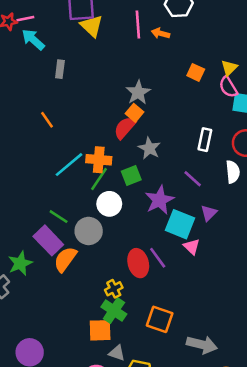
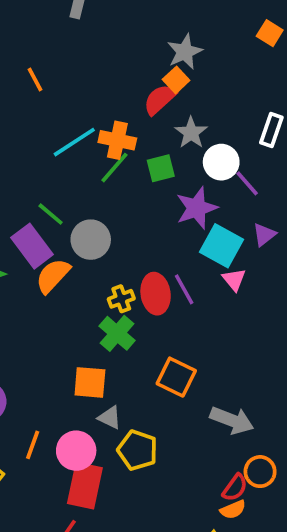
orange line: (47, 120) -> (35, 79), moved
white circle: (109, 204) -> (221, 162), moved
yellow cross: (114, 289) -> (121, 299), moved
green cross: (114, 311) -> (117, 333), moved

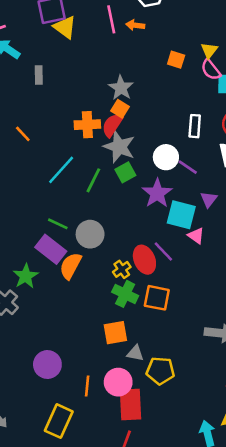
gray star: (191, 133) -> (119, 147), moved, size x1.4
orange cross: (117, 140) -> (87, 125), moved
orange square: (176, 377) -> (157, 298), moved

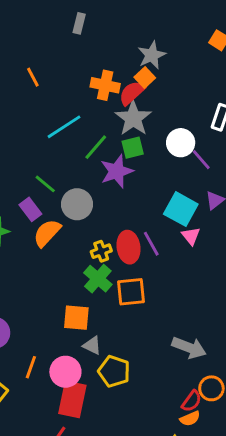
gray rectangle: (39, 75) -> (79, 23), moved
purple star: (157, 193) -> (117, 171), moved
purple rectangle: (51, 249) -> (30, 209), size x0.7
orange square: (157, 298) -> (131, 292), turned -32

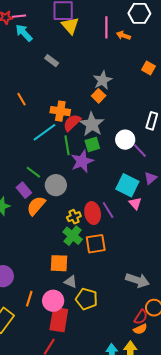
gray rectangle: (79, 23) -> (52, 61), turned -64
orange cross: (105, 85) -> (60, 111), moved
red semicircle: (132, 93) -> (72, 123), moved
green line: (96, 147) -> (67, 145), turned -48

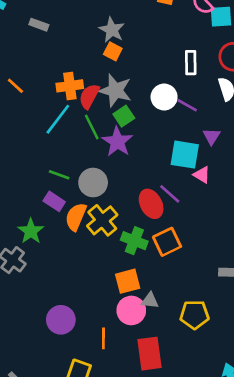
yellow cross: (74, 217) -> (102, 220), moved, size x1.6
yellow pentagon: (87, 299) -> (194, 315), moved
pink circle: (53, 301) -> (131, 310), moved

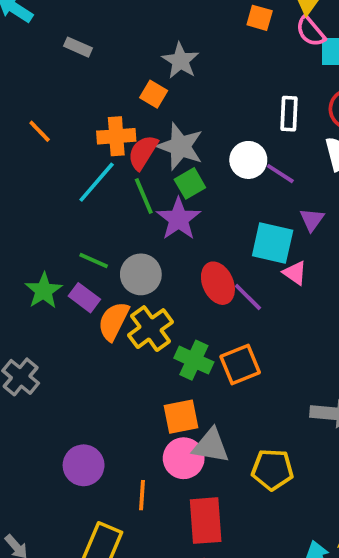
orange square: (113, 51) -> (154, 94), moved
red ellipse: (151, 204) -> (218, 283), moved
green star: (31, 231) -> (44, 291), moved
gray triangle: (150, 300) -> (211, 446), size x1.5

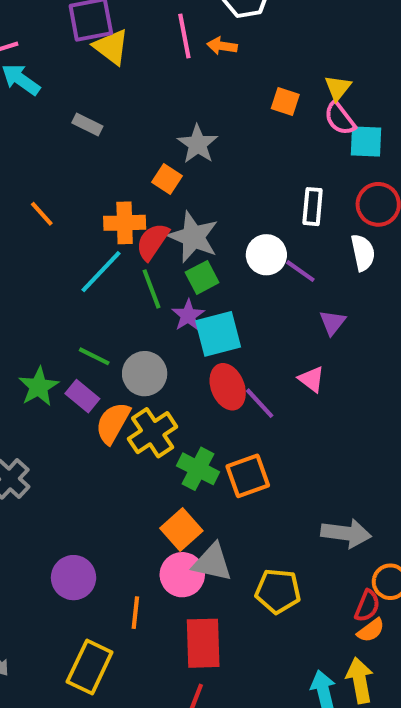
purple star: (179, 219) -> (188, 315), size x0.7
cyan square: (273, 243) -> (218, 334), moved, turned -30
orange square: (181, 417) -> (181, 530), turned -33

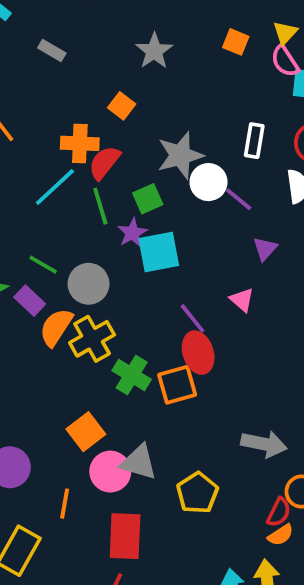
gray star: (198, 144) -> (154, 51), moved
gray star: (193, 237) -> (180, 155), moved, turned 30
red ellipse: (228, 387) -> (198, 353), moved
orange square: (181, 530) -> (86, 432), moved
yellow pentagon: (278, 591) -> (197, 493), turned 30

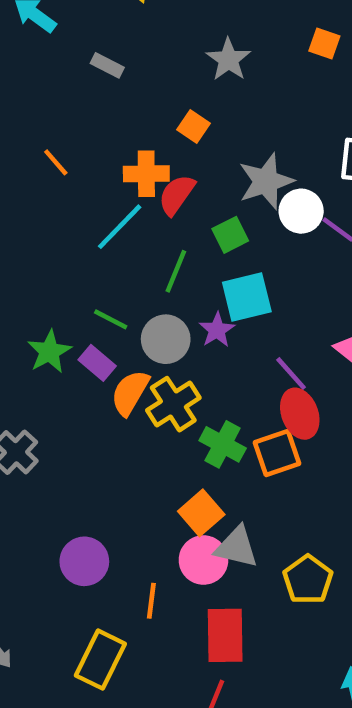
green line: (100, 206) -> (176, 271), moved, turned 42
purple star: (132, 233) -> (217, 330), moved
orange square: (86, 432) -> (201, 513), moved

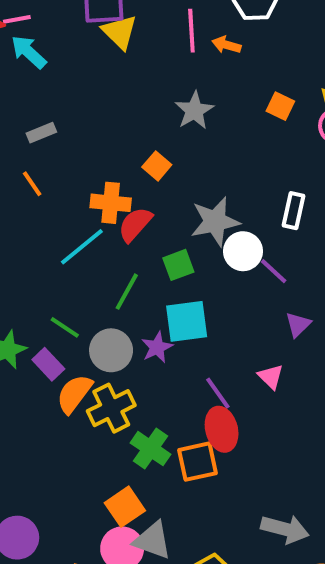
gray rectangle: (107, 65) -> (41, 133), moved, turned -56

